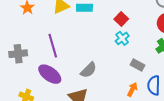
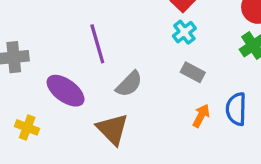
purple line: (53, 46) -> (97, 44), moved
gray rectangle: (138, 65) -> (193, 72), moved

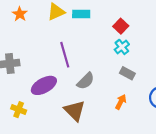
purple ellipse: (66, 91) -> (44, 85), turned -65
orange arrow: (201, 116) -> (121, 102), moved

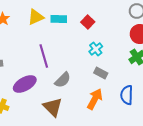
red square: (121, 26) -> (88, 22), moved
orange arrow: (121, 102) -> (95, 99), size x1.5

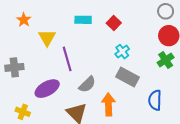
yellow triangle: (36, 17) -> (47, 38), moved, turned -36
gray rectangle: (101, 73) -> (127, 77), size x1.5
orange arrow: (95, 99) -> (108, 104), moved, turned -30

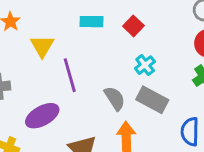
gray semicircle: (87, 84) -> (115, 98), moved, turned -78

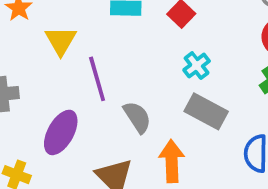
gray semicircle: (115, 98) -> (137, 117), moved
purple ellipse: (42, 116) -> (61, 132), turned -32

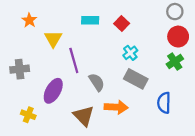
orange arrow: (172, 161) -> (116, 107), turned 95

